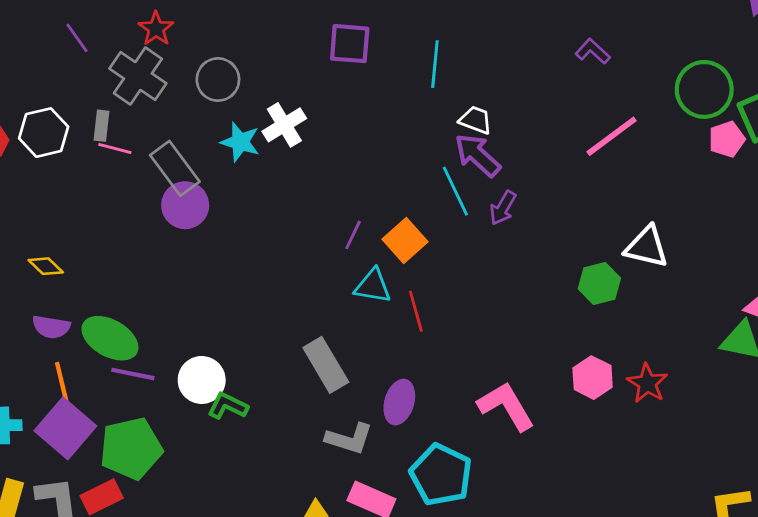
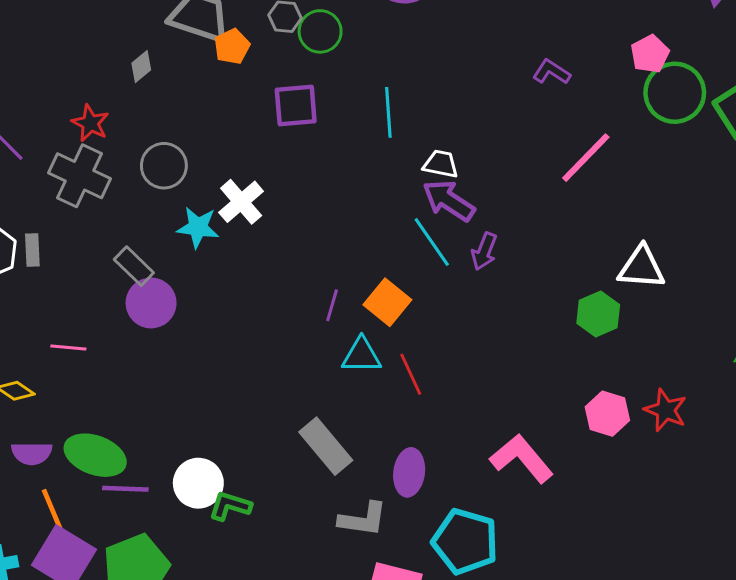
gray rectangle: (101, 126) -> (32, 250), moved
pink pentagon: (727, 139) -> (650, 54), moved
pink line: (115, 149) -> (68, 347), moved
gray rectangle: (175, 168) -> (134, 266), size x0.7

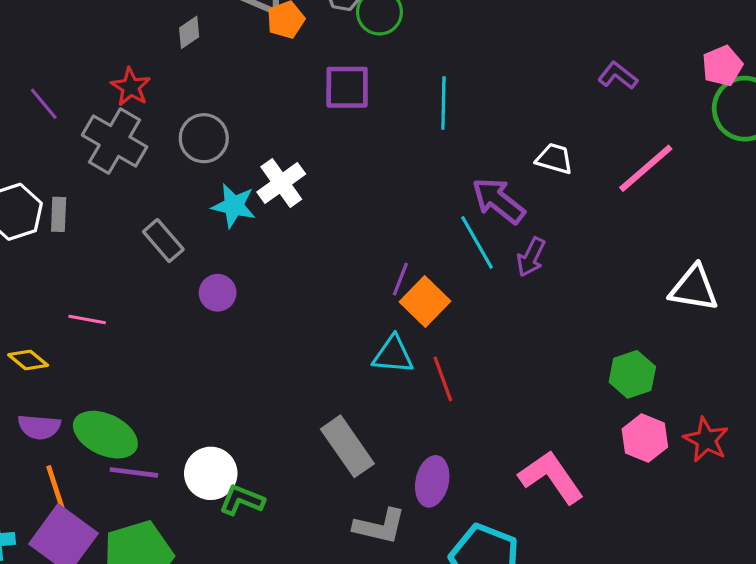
white trapezoid: (441, 164) -> (554, 159), moved
purple circle: (151, 303) -> (218, 293), moved, size x0.7
purple line: (332, 305) -> (400, 279), moved
green hexagon: (598, 314) -> (632, 374), moved

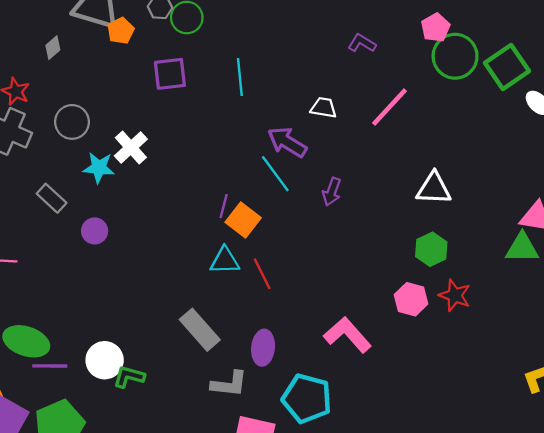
purple arrow: (531, 257) -> (332, 192), moved
green hexagon: (632, 374) -> (431, 249), moved

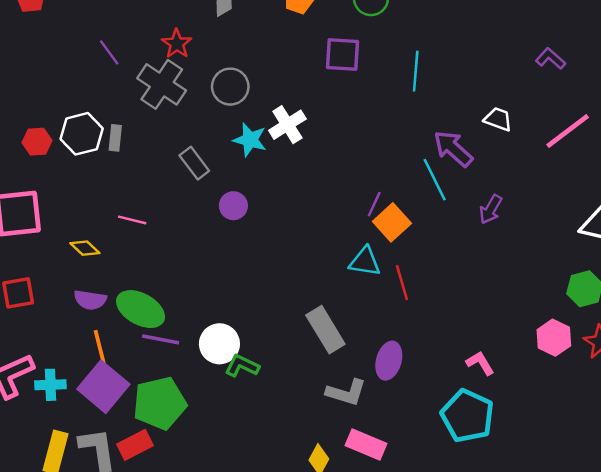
pink L-shape: (347, 335) -> (480, 363), size x0.6
cyan pentagon: (307, 398) -> (467, 416), moved

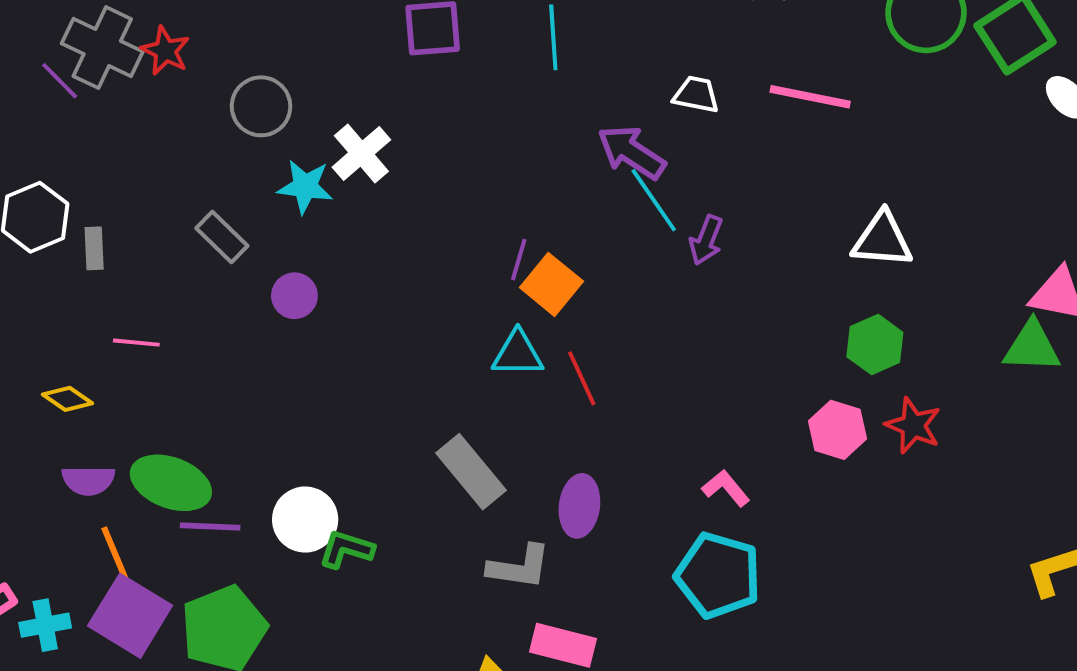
gray cross: (162, 84) -> (102, 48), moved
pink line: (568, 131) -> (810, 97), turned 57
gray rectangle: (115, 138) -> (94, 248), moved
cyan line: (435, 180) -> (654, 200), moved

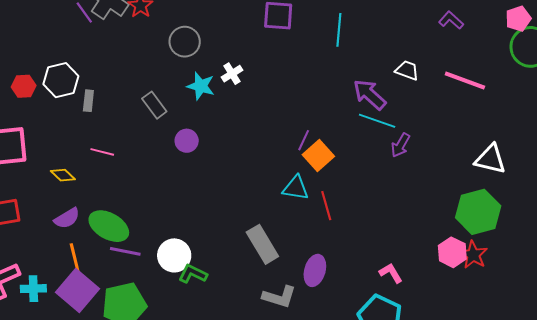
white cross: (361, 153) -> (232, 74), size x0.7
cyan line: (654, 200) -> (377, 121), turned -45
green hexagon: (875, 345) -> (478, 212), size x1.5
red star: (913, 426) -> (473, 255), moved
purple semicircle: (88, 480) -> (67, 218), turned -40

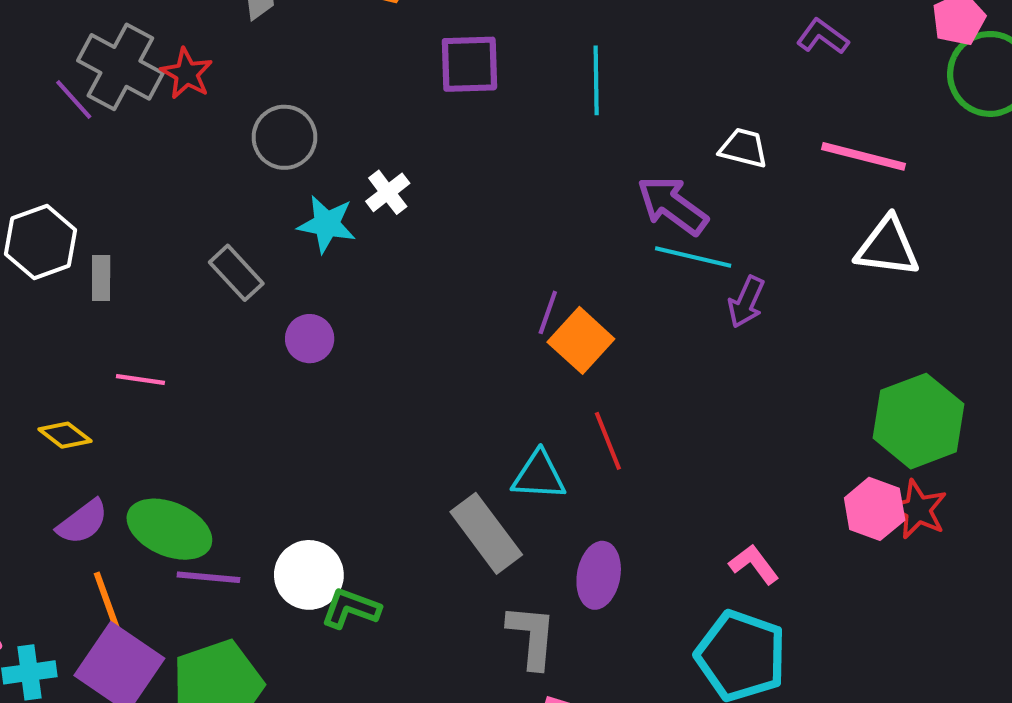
white triangle: (490, 159) -> (887, 247), moved
cyan triangle: (296, 188) -> (539, 475), moved
gray L-shape: (279, 297) -> (532, 636), turned -96

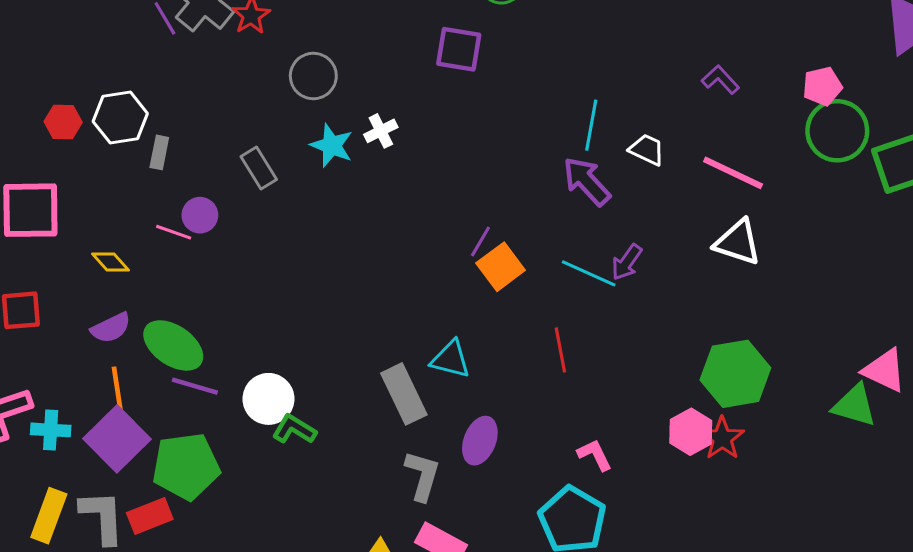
cyan line: (596, 80) -> (591, 125), moved
cyan line: (693, 257) -> (589, 273), moved
purple circle: (310, 339) -> (200, 215), moved
red line: (608, 441) -> (560, 350), moved

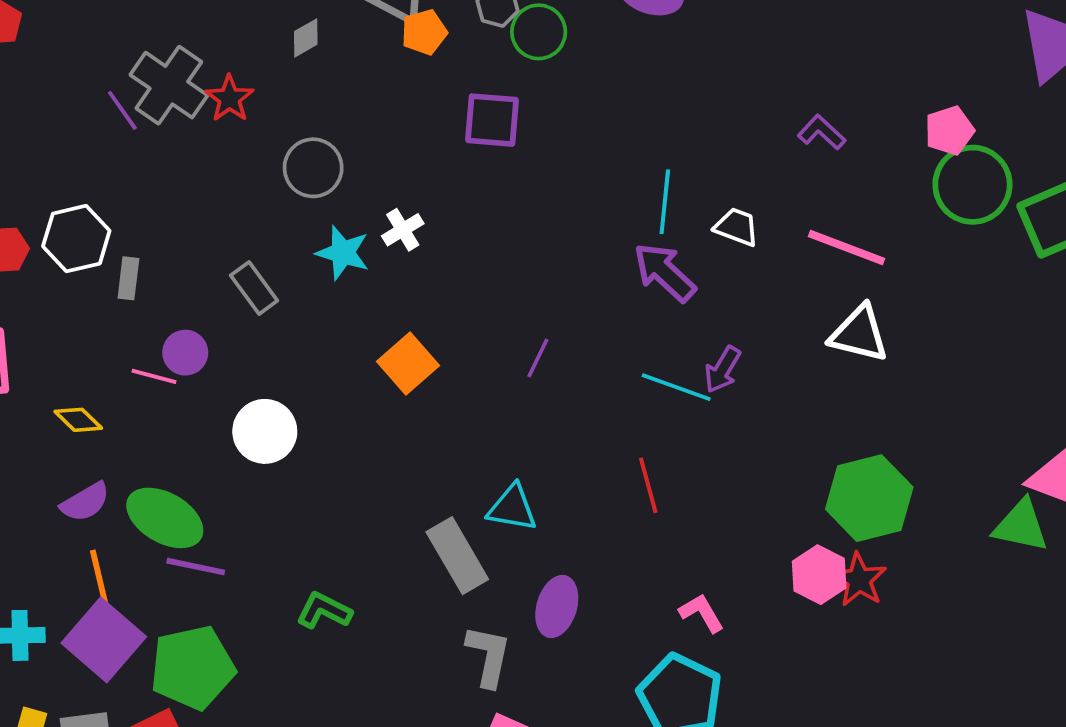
orange square: (501, 267) -> (408, 363), moved
white circle: (268, 399) -> (265, 431), moved

